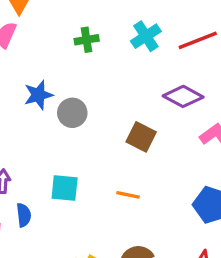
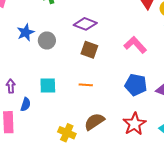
purple diamond: (183, 96) -> (85, 24), moved
blue semicircle: (24, 215) -> (26, 104), turned 32

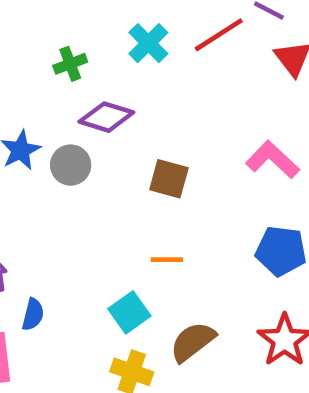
purple diamond: (85, 24) -> (106, 117), moved
cyan square: (48, 86) -> (129, 312), moved, turned -30

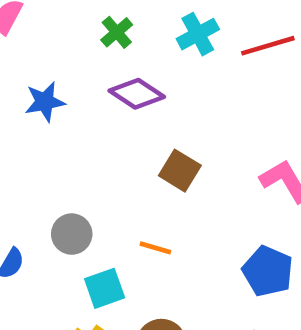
green cross: (70, 64) -> (117, 32), turned -36
gray circle: (71, 165) -> (72, 234), moved

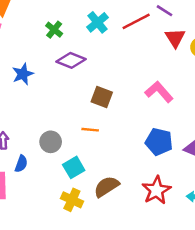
orange line: (155, 248) -> (90, 130), moved

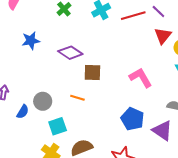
purple diamond: (71, 60) -> (70, 53), moved
brown square: (102, 97) -> (92, 73), turned -30
blue semicircle: (21, 164) -> (23, 112), moved

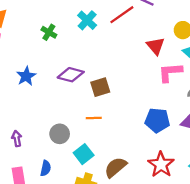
red triangle: (163, 36) -> (156, 46), moved
pink L-shape: (141, 78) -> (170, 72), moved, turned -45
blue semicircle: (23, 112) -> (46, 168), moved

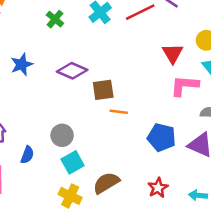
orange line: (94, 118) -> (119, 112), moved
gray circle: (60, 134) -> (62, 135), moved
red star: (161, 164) -> (158, 188), size x0.7
blue semicircle: (46, 168) -> (27, 155), moved

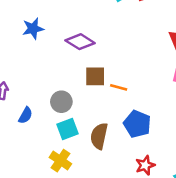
brown square: (103, 90) -> (95, 76), moved
blue pentagon: (162, 137) -> (137, 124), moved
brown semicircle: (106, 183) -> (99, 136), moved, turned -55

